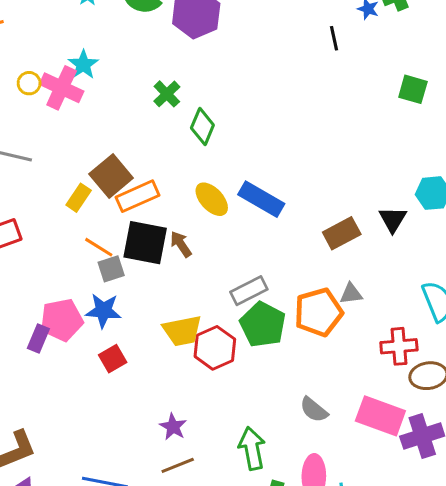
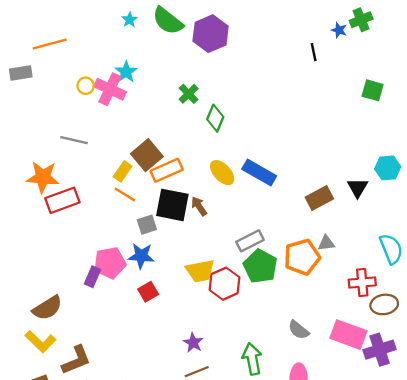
orange line: (99, 247) -> (125, 195), moved

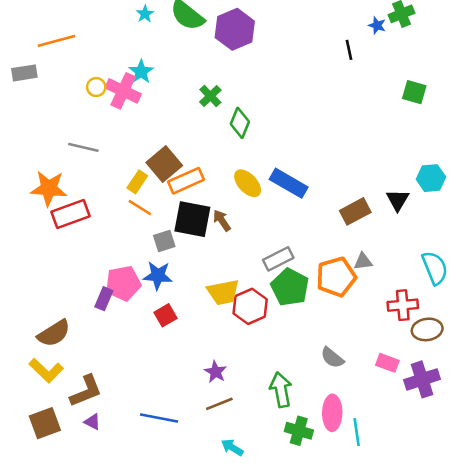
pink rectangle: (348, 335) -> (387, 363), size x0.6

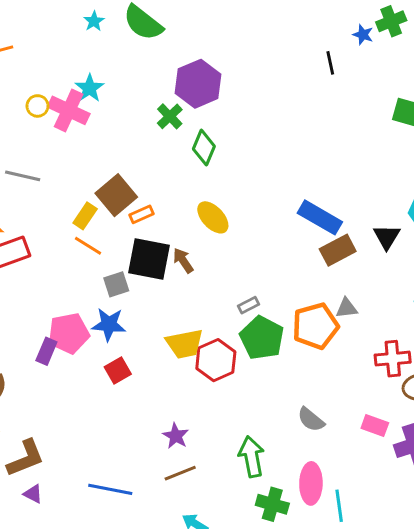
purple hexagon: (235, 29) -> (198, 84), moved
orange rectangle: (186, 181) -> (142, 214), size x0.6
blue rectangle: (289, 183) -> (320, 217), moved
gray rectangle: (278, 259) -> (249, 305), size x0.6

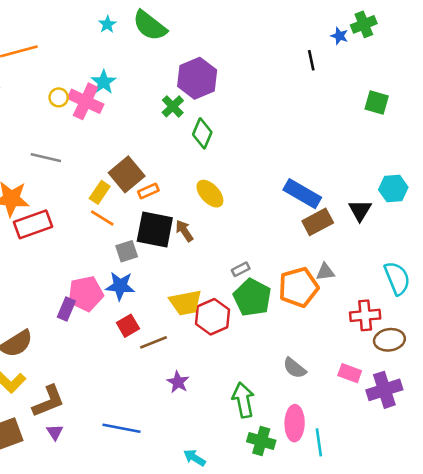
brown line: (180, 473) -> (154, 342), moved
purple triangle: (33, 494) -> (55, 432), turned 30

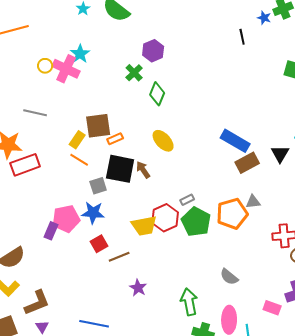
purple hexagon: (197, 78) -> (153, 51), size x0.7
brown square: (127, 174) -> (98, 126), turned 32
red hexagon: (213, 317) -> (165, 218), moved
pink rectangle: (350, 373) -> (272, 308), moved

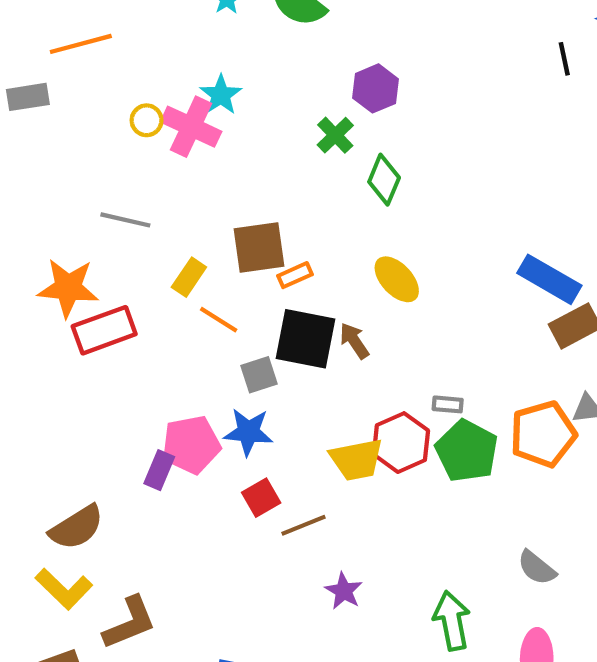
yellow rectangle: (77, 140) -> (189, 277), moved
gray rectangle: (187, 200) -> (448, 404), turned 32

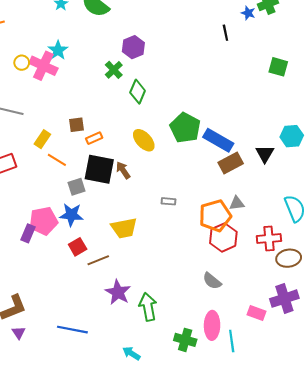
brown square: (259, 248) -> (77, 125), size x0.6
red hexagon: (401, 443) -> (223, 237), moved
green pentagon: (467, 451) -> (185, 128), moved
purple star: (344, 591) -> (118, 292), size x1.4
green arrow: (452, 621) -> (148, 307), moved

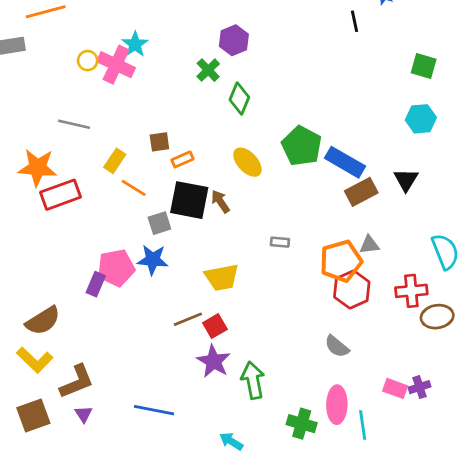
cyan hexagon: (292, 136) -> (421, 119), moved
red square: (78, 247) -> (215, 326), moved
purple cross: (284, 299) -> (420, 387), moved, size x0.6

